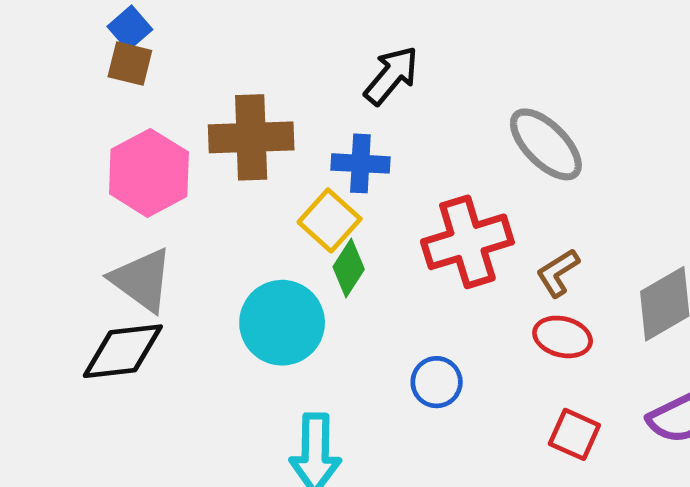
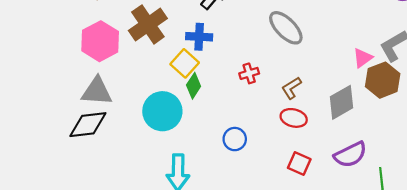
brown cross: (251, 137) -> (148, 24), turned -33
red cross: (467, 242) -> (249, 73), size x0.5
gray triangle: (142, 280) -> (97, 91), turned -32

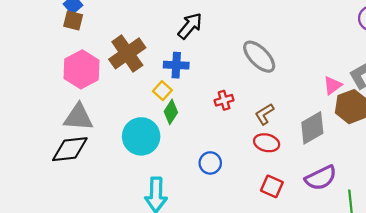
yellow square: (185, 63) -> (162, 91), size x0.7

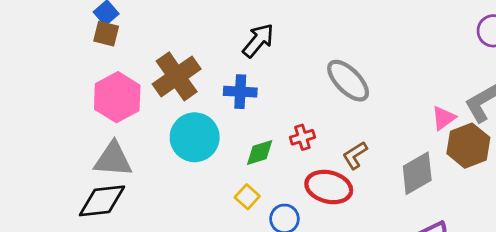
yellow square: (162, 91) -> (247, 197), moved
green diamond: (171, 112) -> (260, 152), moved, turned 40
cyan circle: (141, 136) -> (195, 137), moved
red ellipse: (267, 143) -> (329, 187), moved, size x1.4

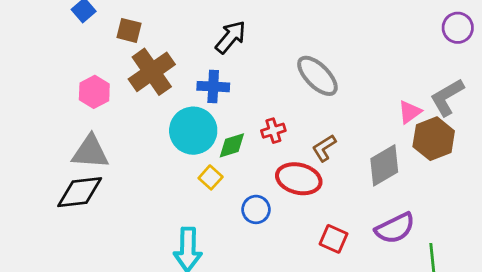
brown square: (106, 34) -> (129, 30), moved
pink hexagon: (117, 97) -> (94, 92), size x0.7
cyan circle: (195, 137) -> (193, 131), moved
yellow square: (247, 197) -> (211, 177), moved

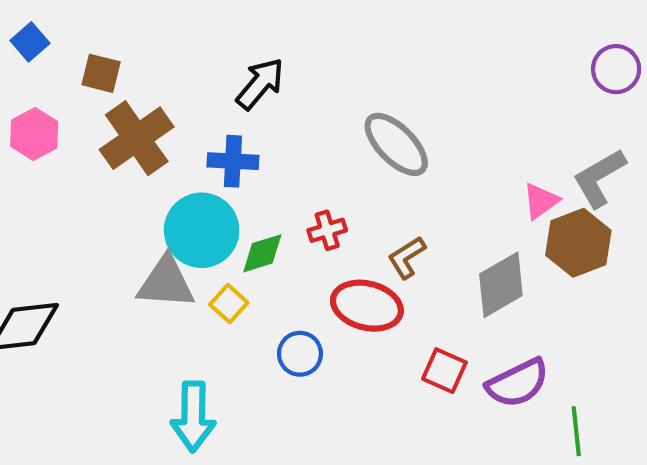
pink hexagon: (94, 92) -> (34, 134), moved
gray triangle: (90, 152) -> (166, 283), moved
red square: (333, 239) -> (444, 371), moved

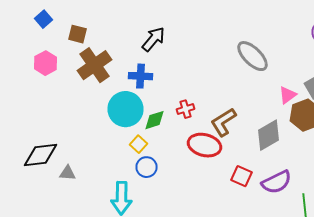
gray ellipse: (396, 144) -> (252, 56), moved
brown L-shape: (407, 257) -> (224, 122), size x1.4
gray triangle: (166, 283) -> (68, 173), moved, size x0.6
blue circle: (300, 354) -> (146, 167), moved

